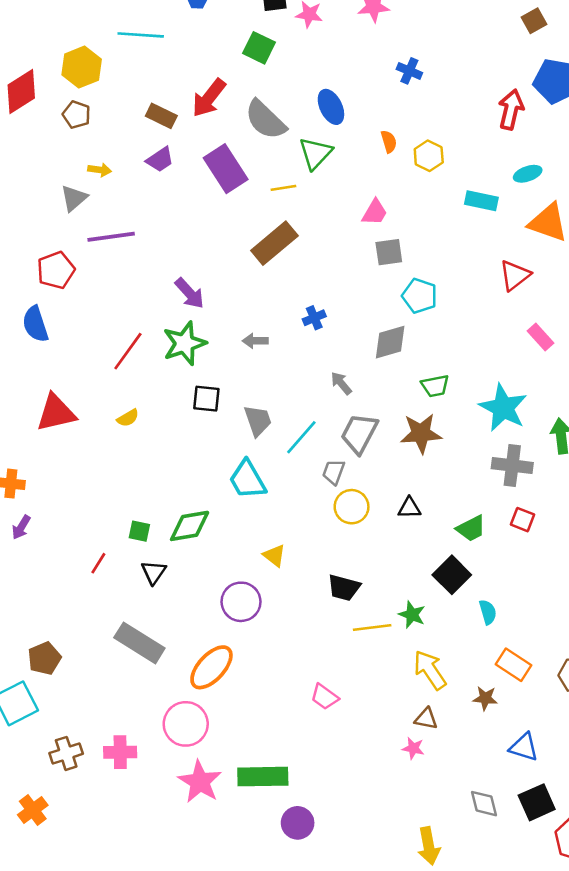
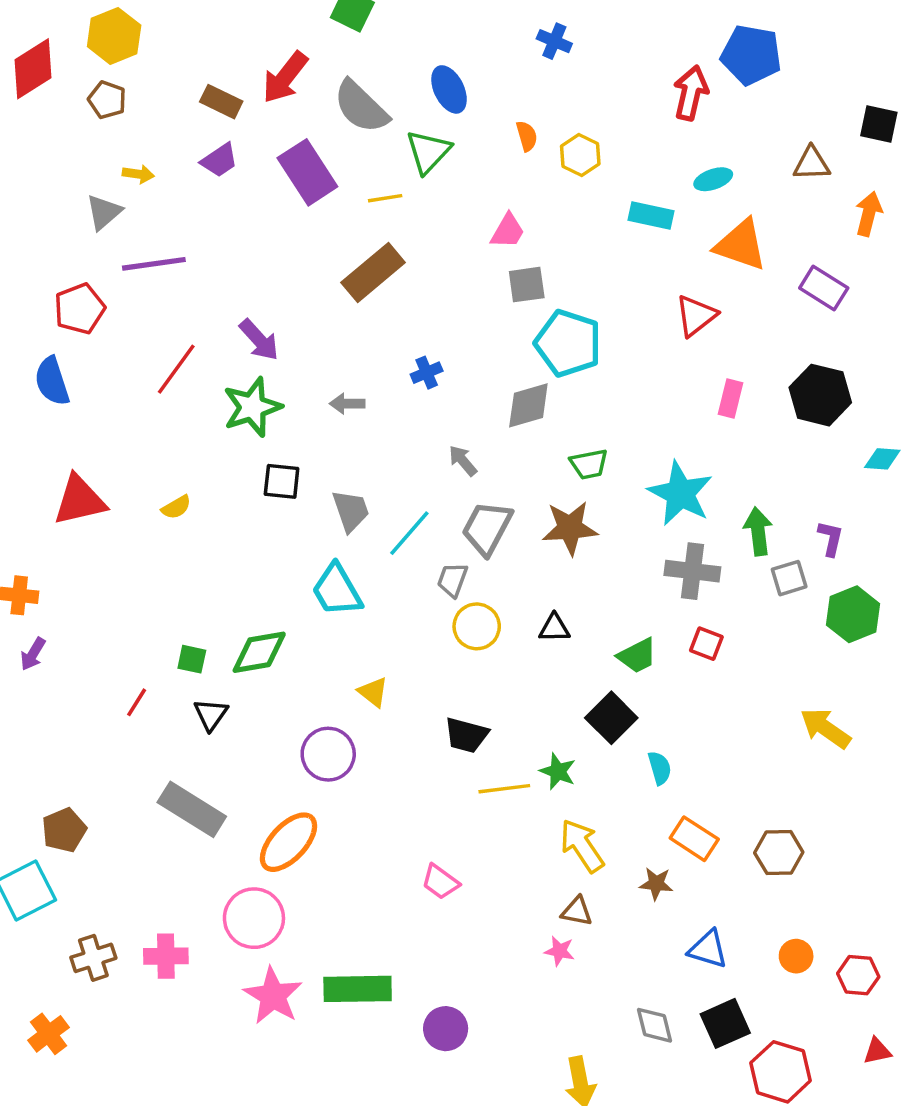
cyan pentagon: (420, 296) -> (568, 343), size x1.4
pink rectangle: (541, 337) -> (730, 398), turned 56
red line: (128, 351) -> (176, 369), moved
purple circle: (298, 823) -> (446, 1029), moved

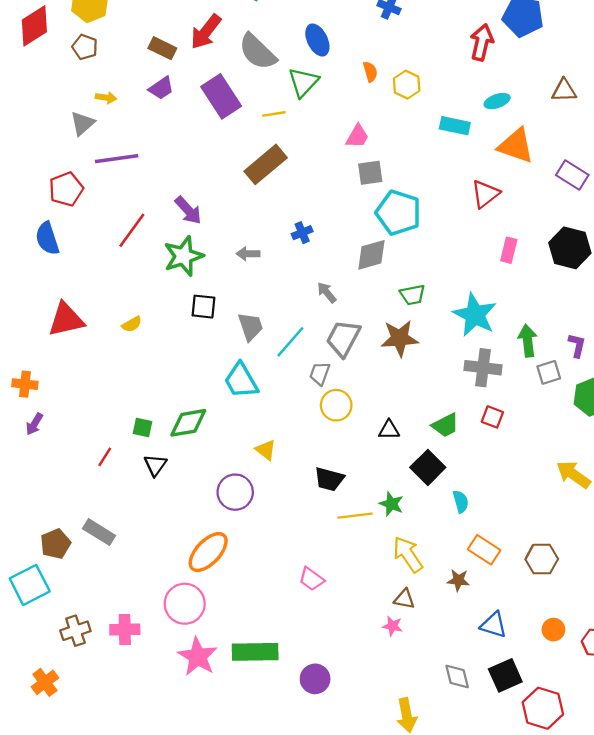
black triangle: (554, 628) -> (389, 430), moved
gray rectangle: (192, 809) -> (99, 532), moved, size x0.7

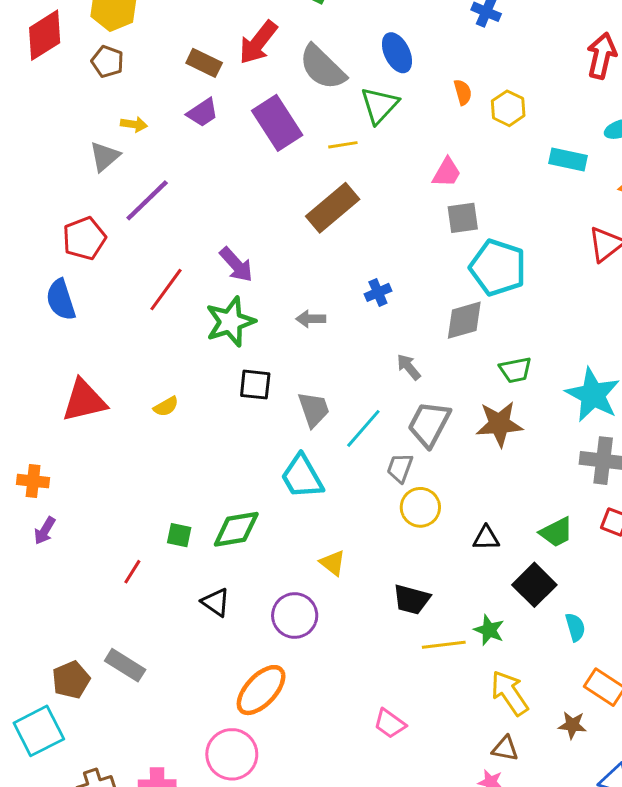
purple line: (117, 159) -> (147, 200), turned -36
black triangle: (155, 465) -> (216, 602), moved, turned -30

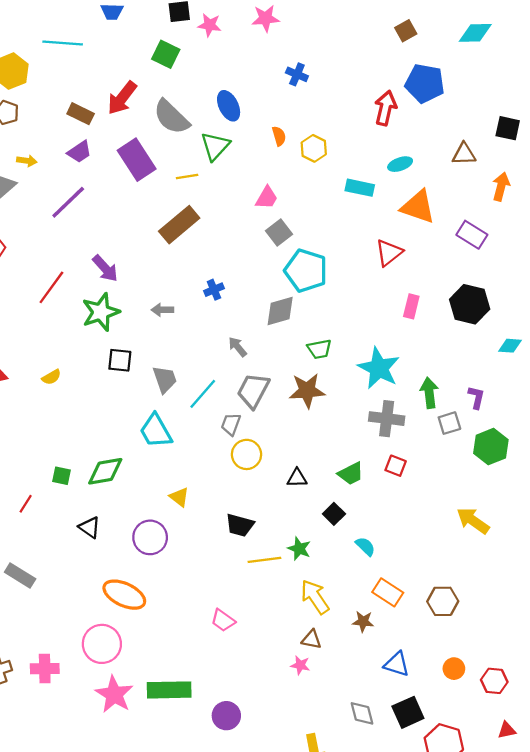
purple line: (147, 200) -> (68, 202), moved
gray square: (463, 218) -> (279, 232), turned -30
black square: (534, 585) -> (334, 514), size x0.7
cyan semicircle: (575, 627) -> (365, 546), turned -30
orange ellipse: (261, 690) -> (124, 595), turned 72

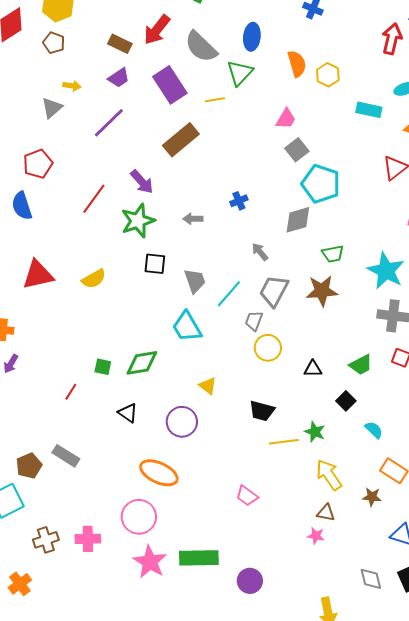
blue ellipse: (229, 106) -> (252, 37), turned 32
orange semicircle: (279, 136) -> (297, 64), size x1.5
brown rectangle: (179, 225) -> (181, 140), moved
yellow semicircle: (51, 377) -> (94, 279), size x1.4

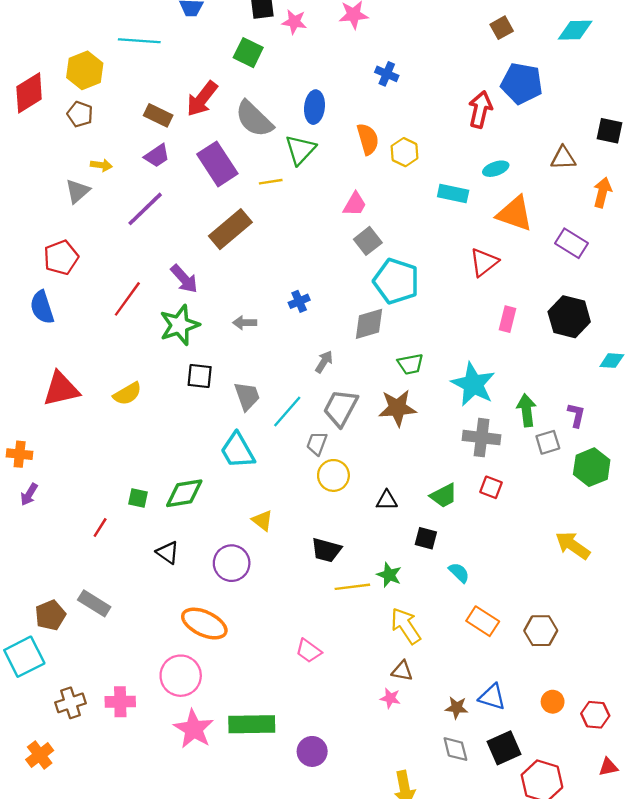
gray arrow: (260, 252) -> (324, 362), turned 72
black square: (346, 401) -> (426, 538), turned -30
brown star: (372, 497) -> (457, 708), moved

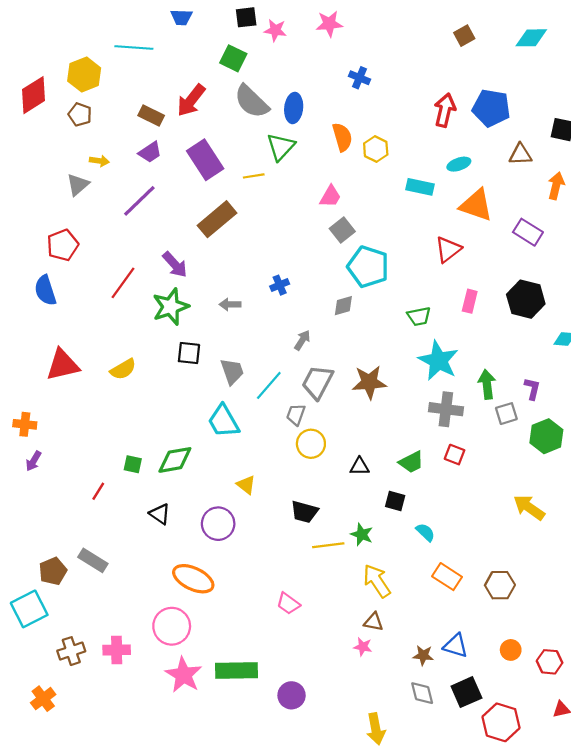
blue pentagon: (522, 83) -> (491, 108), moved
gray semicircle: (254, 119) -> (252, 101), moved
gray diamond: (369, 324) -> (343, 306), size x0.7
green trapezoid: (410, 364) -> (419, 316), moved

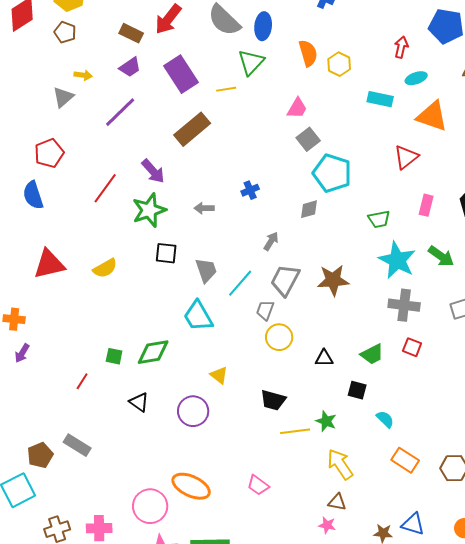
red arrow: (445, 110) -> (401, 47), moved, size x0.7
green arrow: (487, 384) -> (441, 256), moved, turned 132
orange ellipse: (193, 579) -> (191, 486), moved

